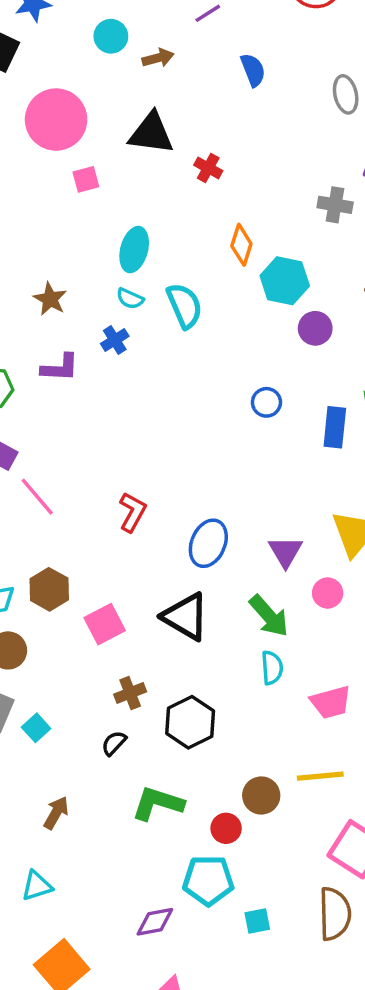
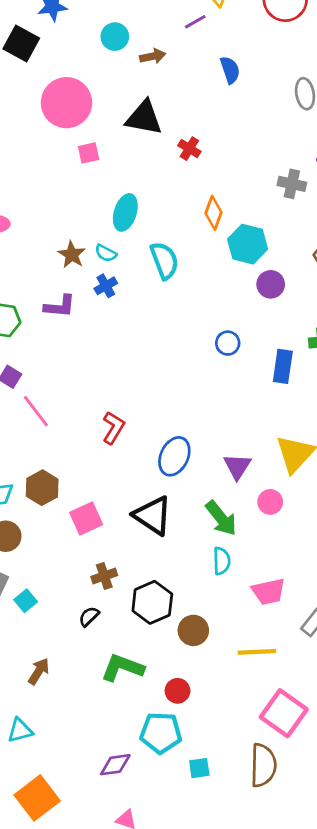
brown star: (50, 299) -> (72, 255), moved
cyan semicircle: (130, 299) -> (106, 253), moved
brown circle: (261, 795) -> (193, 630), moved

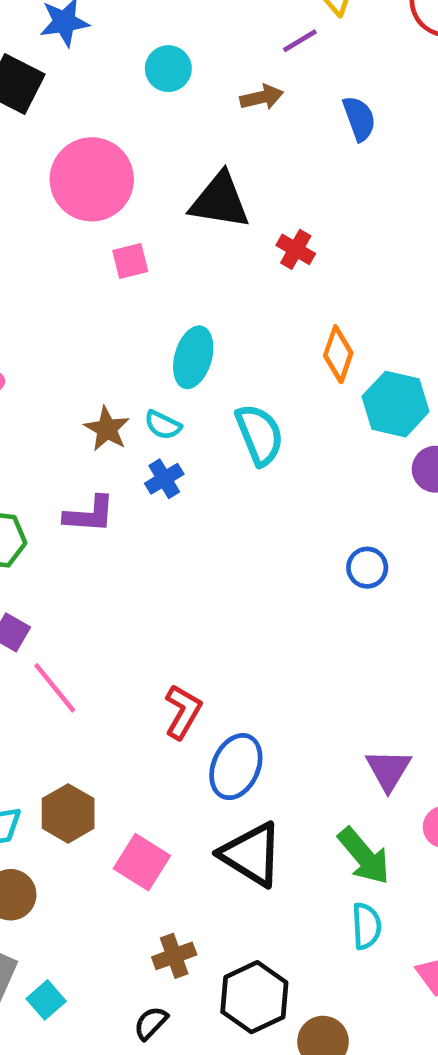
brown arrow: (153, 56) -> (262, 97), moved
blue ellipse: (174, 456) -> (236, 767), moved
pink square: (86, 518) -> (142, 862), turned -32

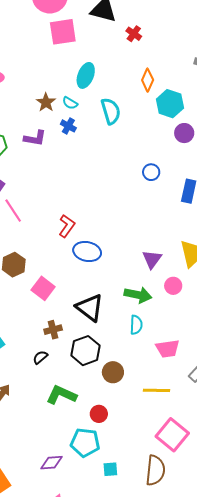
pink square: (130, 261) -> (63, 32), size x1.8
blue cross: (164, 479) -> (68, 126), turned -35
blue ellipse: (236, 767) -> (87, 252), turned 72
black triangle: (251, 854) -> (90, 308), moved
green arrow: (364, 856) -> (138, 295), turned -44

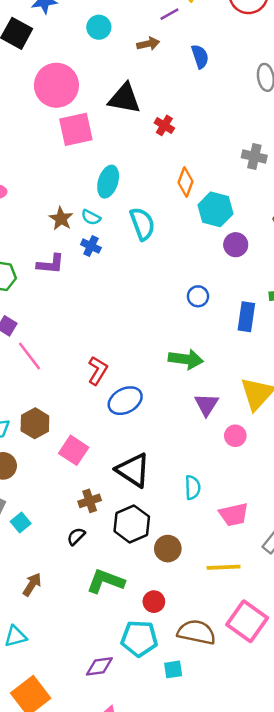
blue ellipse: (87, 252) -> (125, 401), turned -36
green arrow: (138, 295) -> (186, 359), moved
brown semicircle: (155, 470) -> (196, 632), moved, turned -80

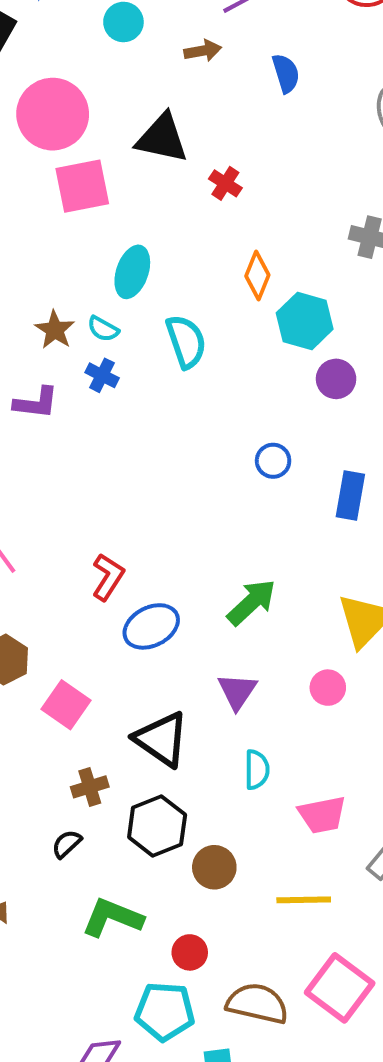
green arrow: (186, 359) -> (252, 602), moved, turned -52
purple triangle: (206, 405) -> (237, 691), moved

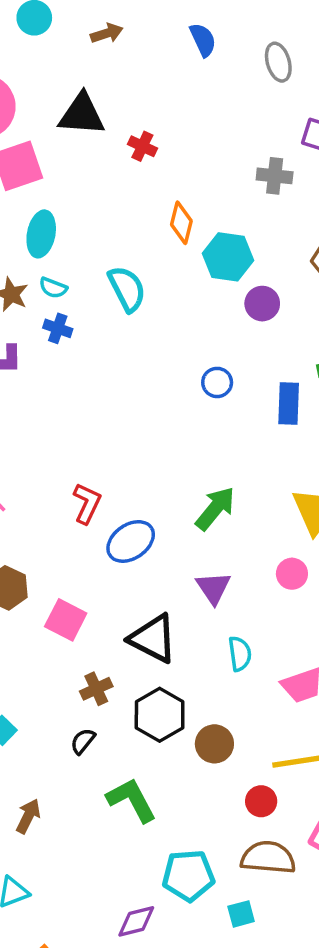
blue semicircle: (286, 73) -> (203, 40), moved
cyan ellipse: (132, 272) -> (41, 234), moved
green L-shape: (112, 918) -> (132, 800), turned 48
red circle: (190, 952) -> (261, 801), moved

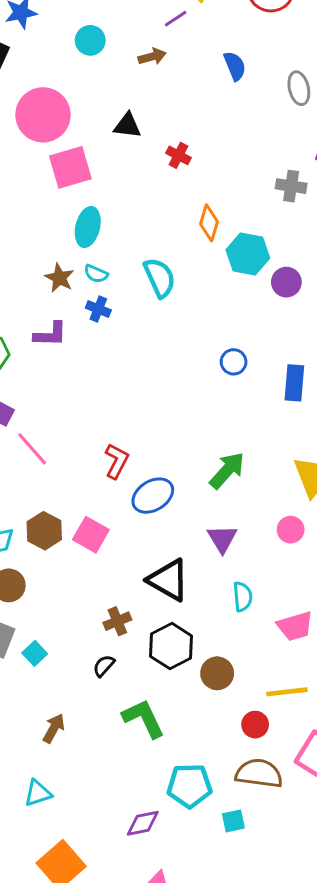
black triangle: (82, 114) -> (127, 126), size x0.7
purple circle: (262, 304) -> (286, 282), moved
pink square: (66, 620) -> (91, 535), moved

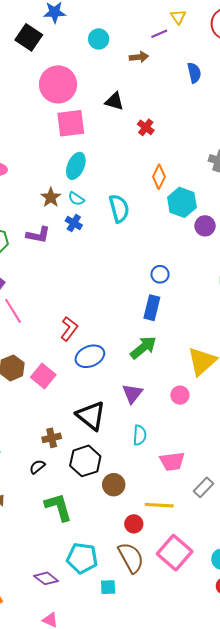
blue rectangle: (294, 383) -> (152, 308), moved
brown semicircle: (259, 773) -> (131, 558), turned 44
purple diamond: (143, 823) -> (46, 578), turned 40

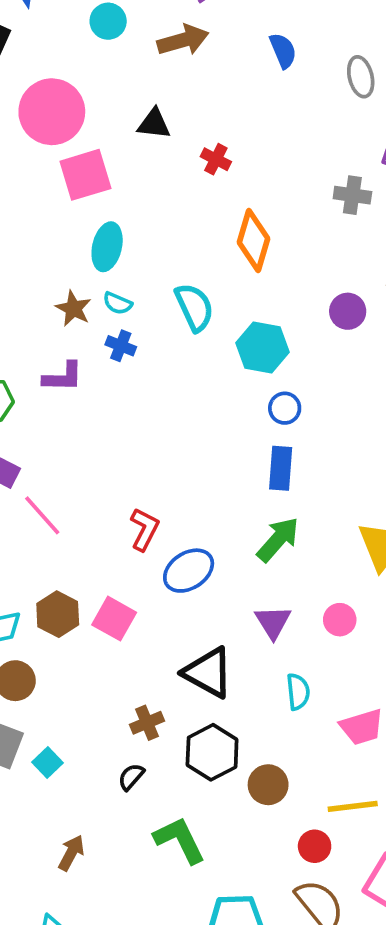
brown arrow: (139, 57) -> (183, 40), size x1.5
orange diamond: (159, 177) -> (254, 240), size x1.4
cyan hexagon: (182, 202) -> (263, 347), moved
pink circle: (180, 395) -> (340, 620), moved

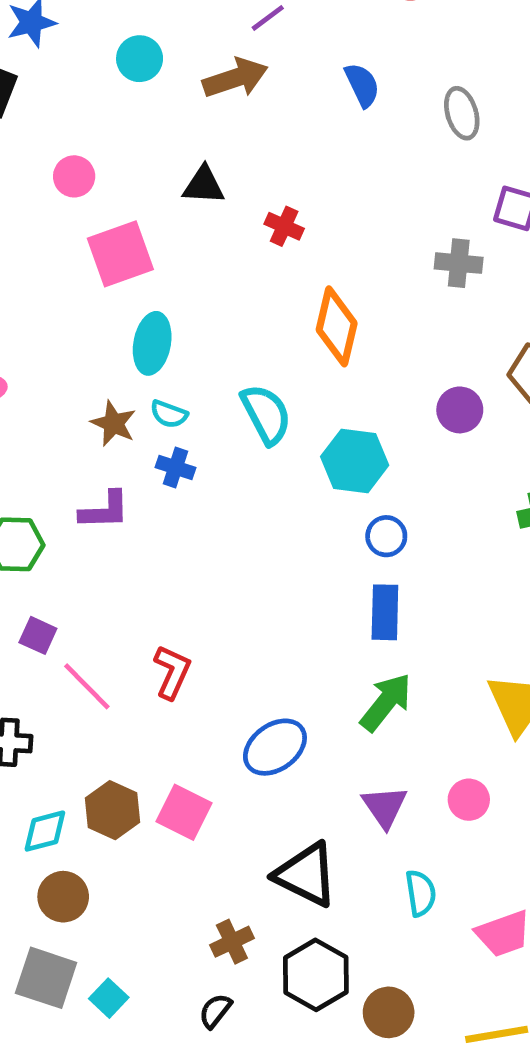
pink circle: (52, 112) -> (74, 176), size x0.5
red L-shape: (144, 529) -> (172, 672), moved

